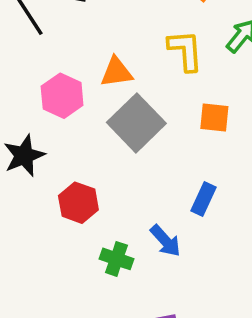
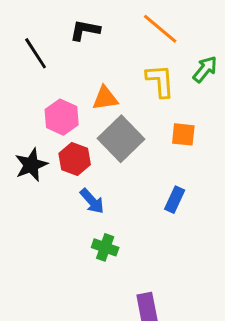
red hexagon: (78, 203) -> (75, 159), moved
blue arrow: (165, 241) -> (92, 201), moved

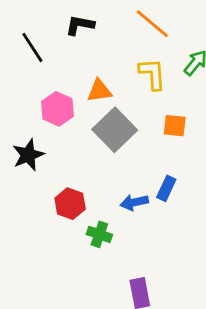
red hexagon: (75, 159) -> (70, 204), moved
blue arrow: (92, 201) -> (134, 202), moved, turned 120

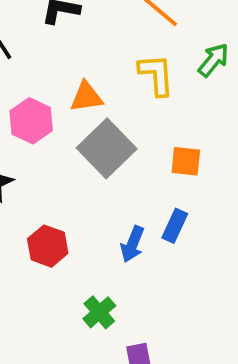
orange square: (175, 126) -> (186, 161), moved
blue arrow: (134, 202) -> (132, 244), turned -56
green cross: (99, 234) -> (99, 312), moved, turned 30

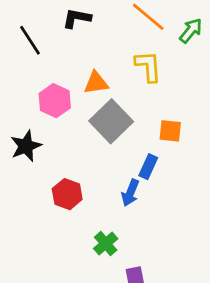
green arrow: (213, 60) -> (191, 31), moved
blue rectangle: (175, 226) -> (148, 167), moved

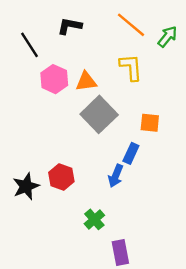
pink hexagon: (55, 101) -> (54, 79), moved
black star: (26, 146) -> (26, 186), moved

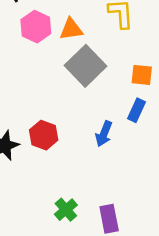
blue rectangle: (131, 153) -> (137, 110), moved
green cross: (94, 219) -> (66, 210), moved

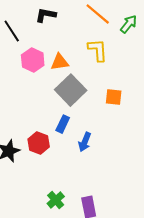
blue rectangle: (137, 110) -> (63, 124), moved

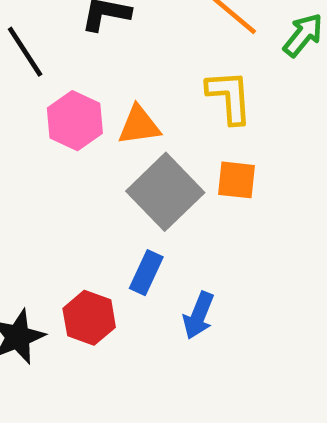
orange square: (114, 97) -> (237, 180), moved

